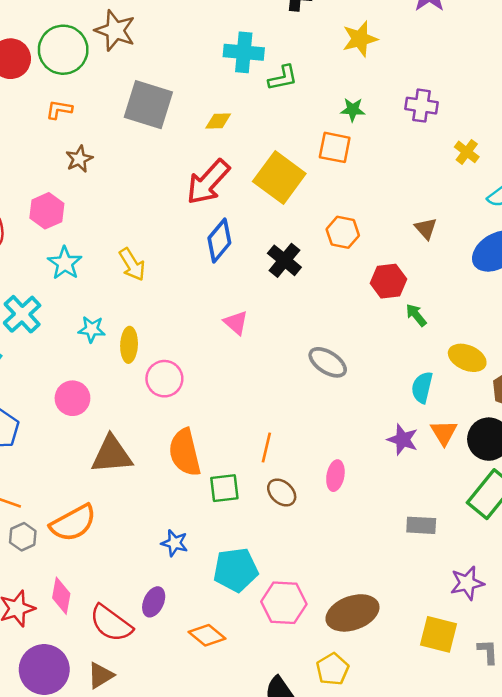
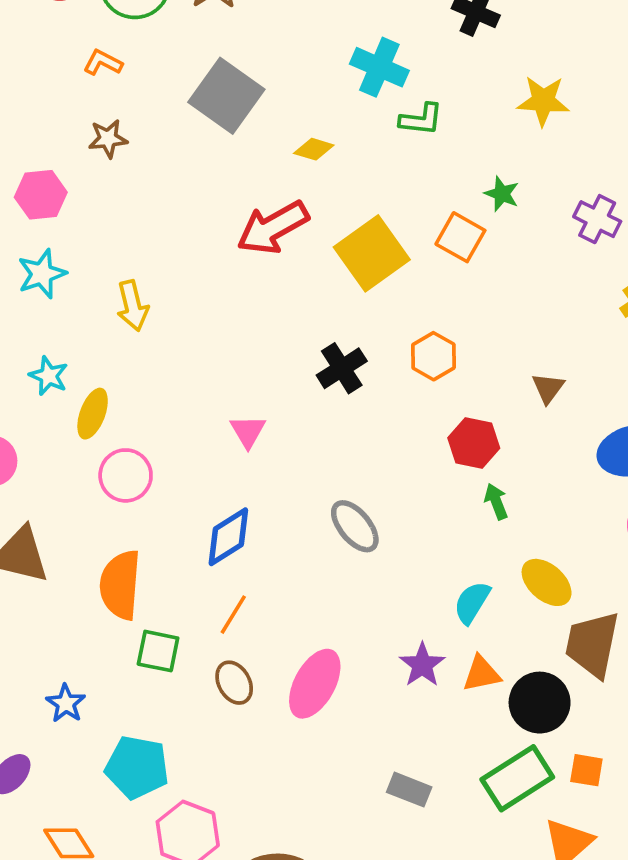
blue diamond: (219, 241) -> (228, 537), moved
orange triangle: (444, 433) -> (481, 674), turned 32
pink ellipse: (335, 476) -> (315, 684), size x1.6

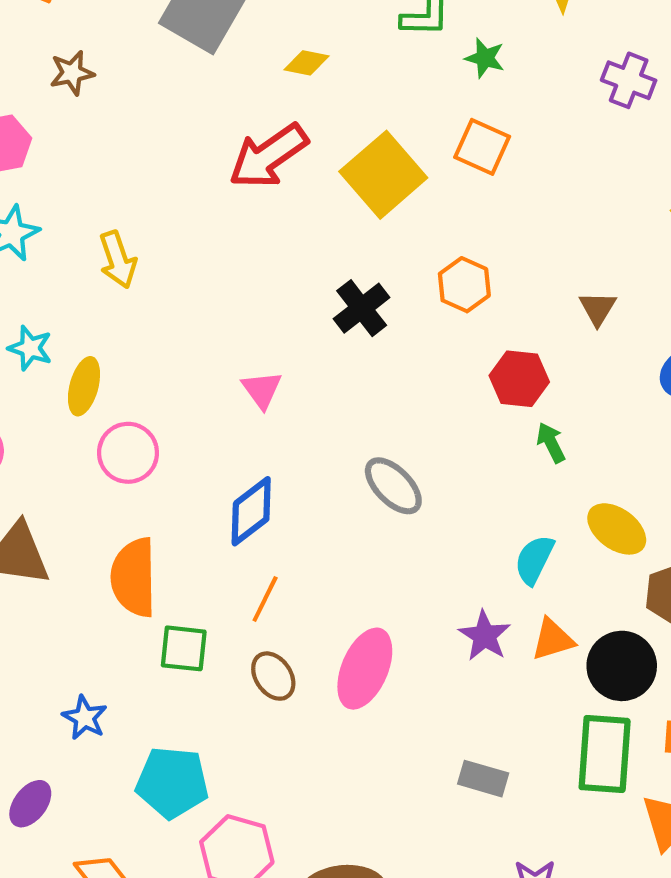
green star: (502, 194) -> (485, 58), moved
purple cross: (597, 219) -> (629, 80), moved
green rectangle: (517, 778) -> (605, 754), turned -48

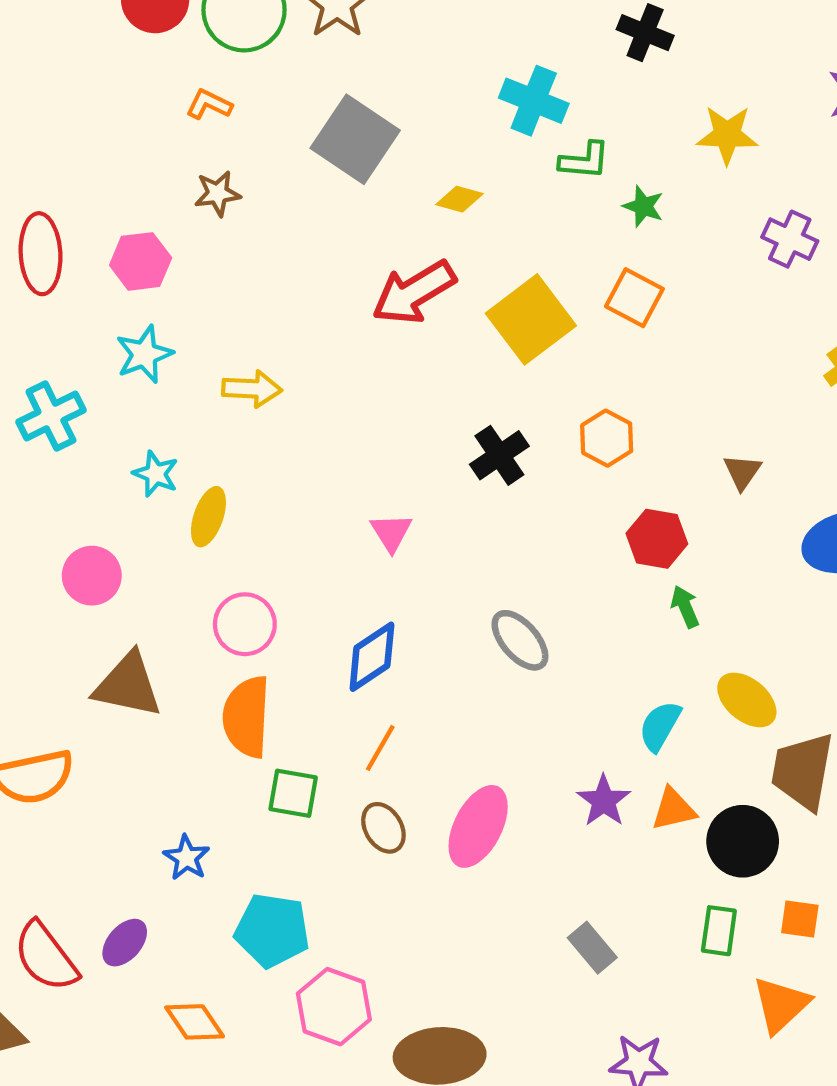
yellow arrow: (118, 260) -> (252, 389), turned -72
pink circle: (128, 453) -> (245, 624), moved
green rectangle: (605, 754) -> (719, 931), size x0.6
gray rectangle: (483, 779) -> (592, 948), turned 30

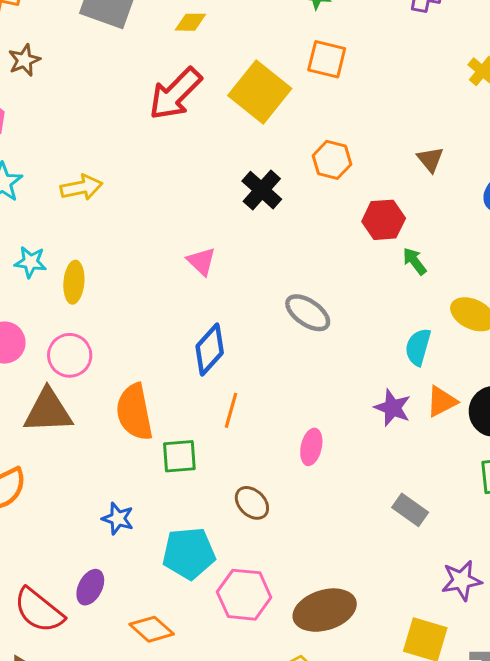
pink circle: (245, 624) -> (70, 355), moved
pink ellipse: (478, 826) -> (311, 447), size x0.6
brown ellipse: (383, 828) -> (252, 503), moved

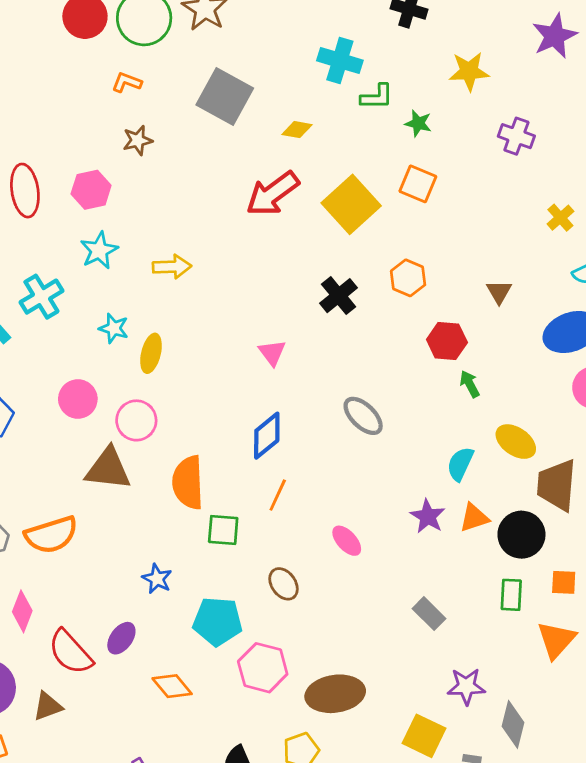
pink ellipse: (311, 447) -> (347, 541), turned -64

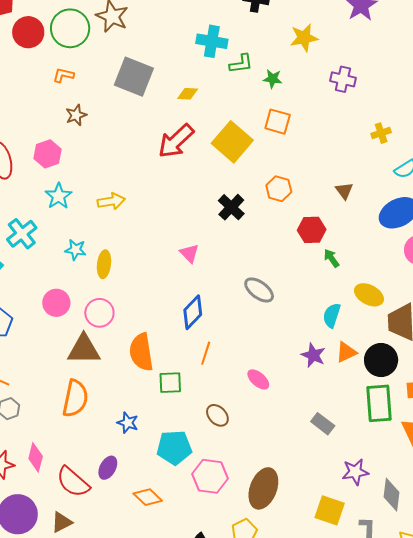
yellow cross: (560, 218) -> (381, 133), turned 30
orange semicircle: (51, 535) -> (75, 398), moved, turned -54
green rectangle: (511, 595) -> (379, 403), size x1.6
brown ellipse: (335, 694) -> (263, 488), turned -54

